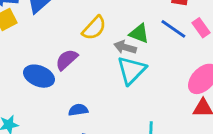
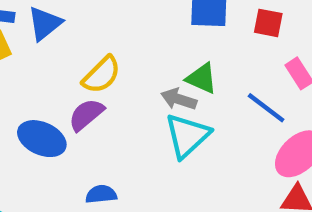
yellow semicircle: (94, 28) -> (102, 75), moved
blue line: (173, 29) -> (266, 108), moved

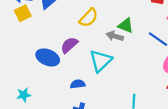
yellow semicircle: (102, 75) -> (89, 18), moved
cyan triangle: (187, 136) -> (101, 61), moved

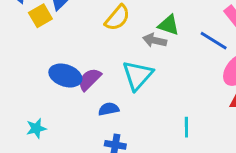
yellow square: (23, 13) -> (40, 16), moved
purple semicircle: (69, 45) -> (90, 79), moved

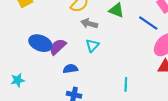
gray arrow: (155, 40) -> (89, 24), moved
cyan triangle: (138, 75) -> (92, 45), size x0.6

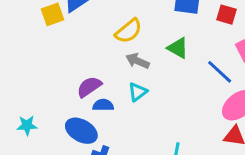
blue ellipse: (40, 43) -> (81, 131), moved
blue semicircle: (70, 69) -> (103, 105), moved

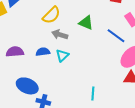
purple semicircle: (89, 87) -> (15, 52), moved, turned 36
blue semicircle: (103, 105) -> (43, 52), moved

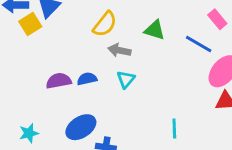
blue semicircle: (43, 52) -> (87, 79), moved
blue ellipse: (27, 86) -> (81, 127), turned -50

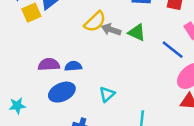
gray arrow: (119, 50) -> (111, 30), moved
cyan triangle: (126, 79) -> (107, 94), moved
blue ellipse: (81, 127) -> (62, 92), moved

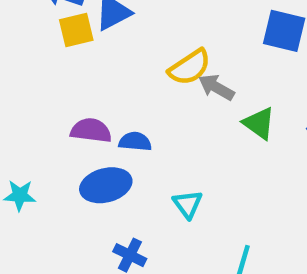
green triangle: (137, 32) -> (259, 123), moved
cyan triangle: (107, 94) -> (188, 204), turned -35

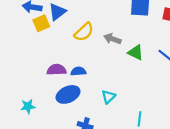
yellow semicircle: (190, 67) -> (84, 32), moved
cyan triangle: (188, 204) -> (108, 97), turned 32

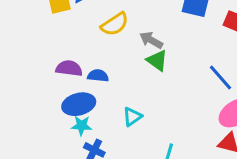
green triangle: (136, 52) -> (157, 60), moved
cyan star: (28, 106) -> (81, 126), moved

